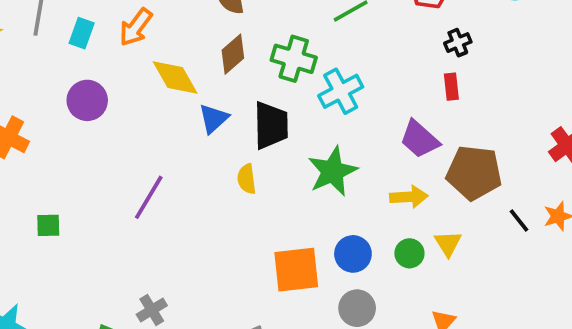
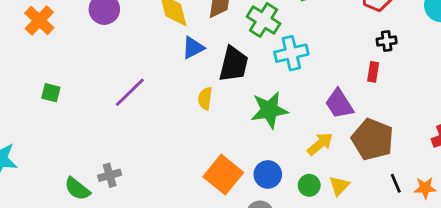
yellow arrow: (409, 197) -> (320, 144), turned -52
orange square: (296, 270) -> (223, 175), turned 30

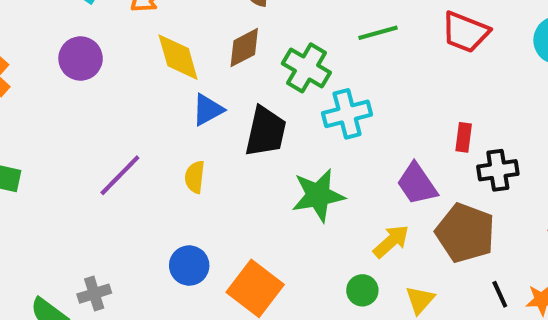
black cross: (387, 41) -> (498, 170), moved, size x1.4
yellow semicircle: (205, 98) -> (195, 177), moved
blue circle: (268, 174) -> (189, 266), moved
green circle: (309, 185) -> (362, 290), moved

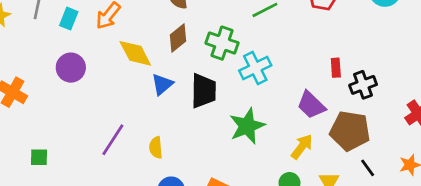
yellow semicircle: (195, 177) -> (156, 148), moved
black line: (500, 294) -> (368, 168), moved

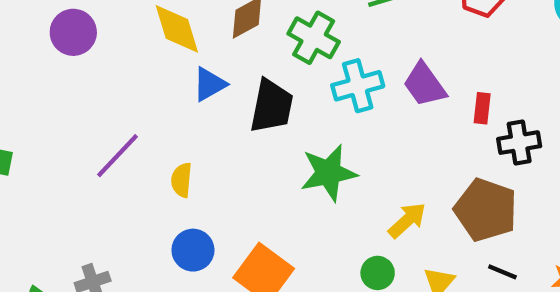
purple trapezoid: (311, 105) -> (425, 85), moved
black line: (368, 168) -> (502, 272), turned -42

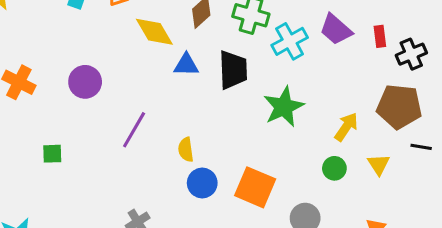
purple circle: (73, 32) -> (85, 82), moved
blue triangle: (209, 84) -> (186, 65), turned 44
yellow semicircle: (181, 180) -> (186, 150), moved

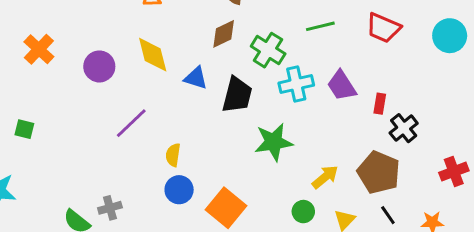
yellow diamond: (154, 32) -> (153, 55), moved
black cross: (411, 54) -> (404, 128), turned -32
black line: (421, 147) -> (388, 215), turned 30
green square: (52, 154) -> (24, 129), moved

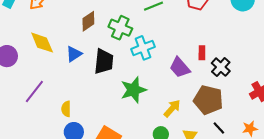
blue triangle: (196, 78) -> (74, 54), turned -42
purple trapezoid: (342, 86) -> (180, 67), moved

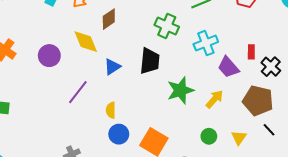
brown diamond: (88, 21) -> (109, 19), moved
cyan cross: (143, 48) -> (206, 43), moved
blue triangle: (74, 54) -> (112, 67), moved
yellow arrow: (172, 108) -> (214, 99), moved

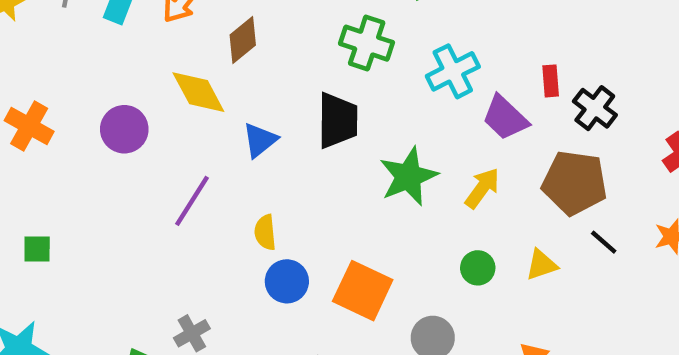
yellow triangle: (239, 138) -> (542, 265), turned 42

